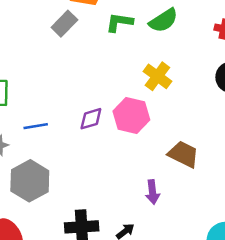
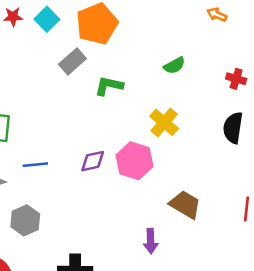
green semicircle: (163, 20) -> (174, 65), size x0.7
green L-shape: (119, 22) -> (109, 86), moved
gray hexagon: (30, 181) -> (25, 220), size x0.7

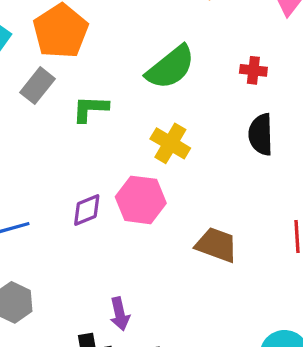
green semicircle: (174, 65) -> (170, 67), size x1.8
purple arrow: (151, 241) -> (120, 314), moved

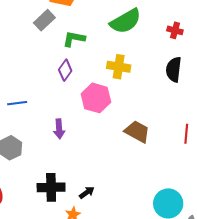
yellow cross: (170, 143) -> (119, 67), turned -30
purple diamond: (87, 210) -> (65, 70), moved, turned -40
purple arrow: (120, 314) -> (59, 129), moved

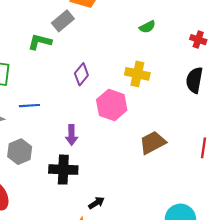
green semicircle: (126, 21) -> (147, 27), size x0.5
green L-shape: (74, 39) -> (40, 42), moved
brown trapezoid: (137, 132) -> (153, 143), turned -60
black cross: (51, 187) -> (63, 170), moved

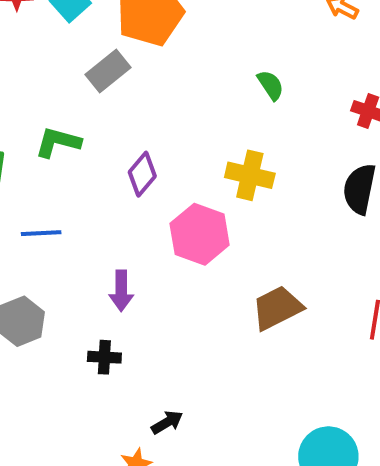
green semicircle: (147, 27) -> (271, 85), turned -98
green L-shape: (40, 42) -> (58, 142), moved
black cross: (63, 170) -> (104, 357), size x0.6

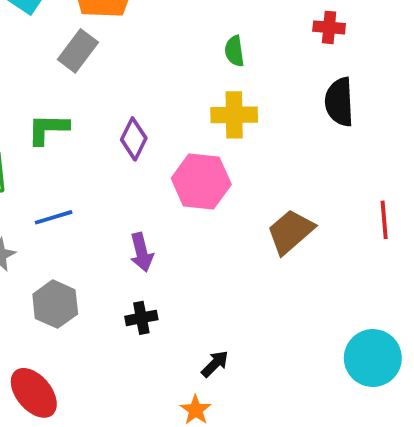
green semicircle: (271, 85) -> (234, 51), moved, turned -140

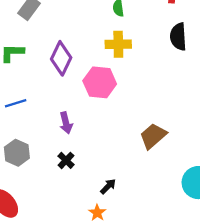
purple diamond: (134, 139) -> (61, 58), size x1.4
brown trapezoid: (291, 232) -> (153, 136), moved
black cross: (141, 318) -> (66, 160), turned -35

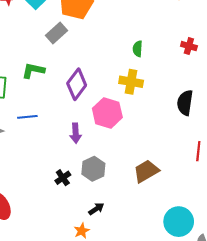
black semicircle: (178, 37) -> (185, 103), moved
purple arrow: (66, 123) -> (76, 133), moved
gray hexagon: (17, 153) -> (93, 169), moved

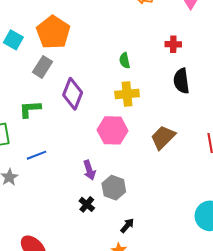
purple diamond: (77, 84) -> (73, 94), moved
black semicircle: (185, 103) -> (181, 81), moved
purple arrow: (76, 133) -> (89, 170), moved
brown trapezoid: (146, 171) -> (163, 137), moved

